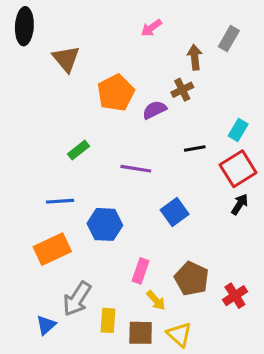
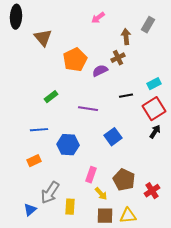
cyan rectangle: (238, 130) -> (154, 84), turned 32
orange rectangle: (52, 249) -> (34, 161), size x0.6
brown square: (141, 333) -> (105, 216), moved
yellow triangle: (179, 334) -> (128, 216), moved, turned -48

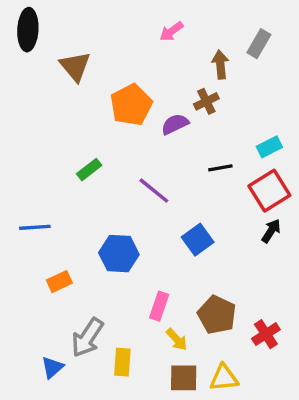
purple line: (88, 109) -> (154, 191), turned 30
blue line: (39, 130) -> (35, 227), moved

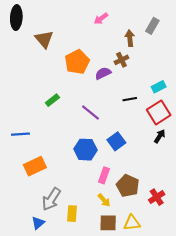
blue hexagon: (119, 254) -> (85, 150), moved
orange rectangle: (59, 282) -> (35, 166), size x1.5
pink rectangle: (159, 306) -> (104, 175), moved
blue triangle: (52, 367) -> (38, 223), moved

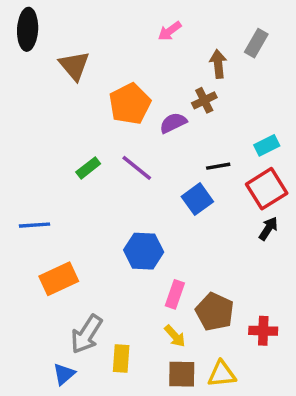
purple line: (91, 112) -> (137, 168), moved
blue square: (116, 141) -> (197, 199), moved
red cross: (157, 197) -> (263, 331), turned 35

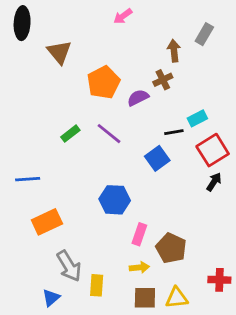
pink arrow: (170, 31) -> (123, 16), moved
cyan rectangle: (267, 145) -> (197, 118), moved
red cross: (263, 331) -> (219, 280), moved
gray arrow: (86, 334) -> (69, 266), turned -64
yellow arrow: (175, 336) -> (139, 267), turned -54

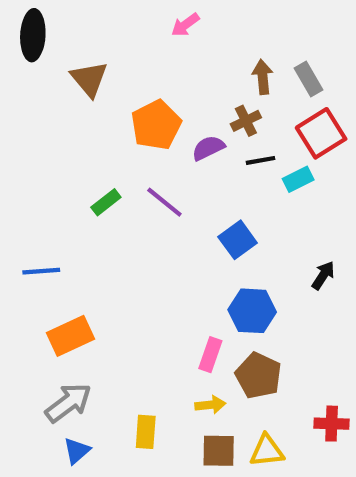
gray rectangle: (204, 34) -> (309, 79), moved, turned -60
black line: (174, 132) -> (260, 160), moved
red square: (213, 150) -> (321, 133), moved
blue hexagon: (115, 200) -> (252, 311), moved
gray arrow: (69, 266) -> (68, 403), moved, turned -96

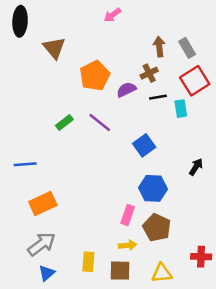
cyan rectangle: (298, 179) -> (181, 109), turned -72
brown square: (219, 451) -> (120, 271), moved

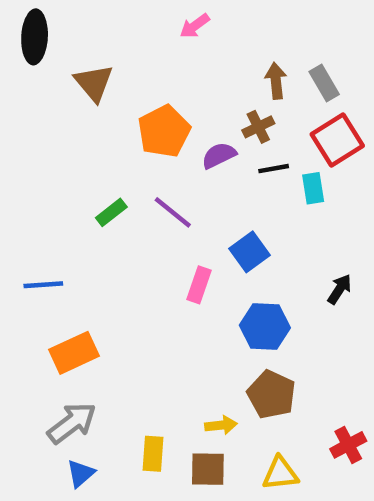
pink rectangle: (128, 215) -> (199, 285), moved
red cross: (201, 257) -> (348, 445), turned -30

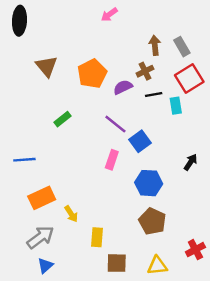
brown triangle: (94, 83) -> (47, 66), moved
purple line: (173, 212) -> (115, 124), moved
yellow arrow: (221, 425) -> (71, 214), moved, turned 63
yellow rectangle: (153, 454) -> (97, 237), moved

